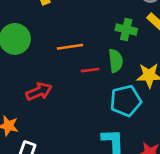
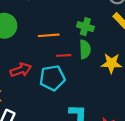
green cross: (126, 29) -> (85, 27), moved
cyan pentagon: (126, 101) -> (52, 78), moved

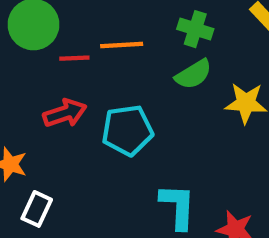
green semicircle: (85, 49) -> (193, 74), turned 60
red line: (64, 55) -> (74, 58), moved

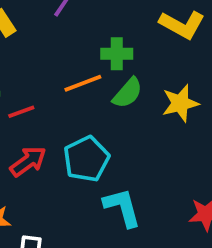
orange line: (122, 45) -> (83, 83), moved
cyan L-shape: (178, 206) -> (122, 207), moved

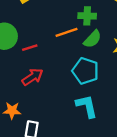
cyan pentagon: (86, 159) -> (85, 71), moved, turned -30

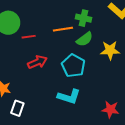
red arrow: (33, 77) -> (37, 62), moved
cyan L-shape: (87, 106) -> (69, 97), turned 110

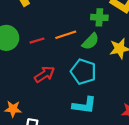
green cross: (83, 18) -> (99, 17), moved
red line: (29, 37) -> (37, 41), moved

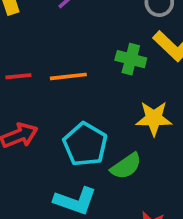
green semicircle: (90, 41) -> (126, 166), moved

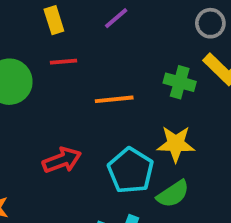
red line: (18, 76) -> (64, 62), moved
yellow star: (154, 118) -> (176, 144), moved

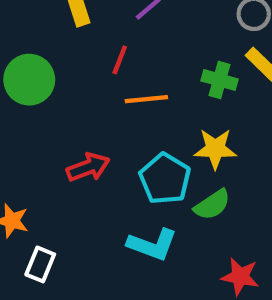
red line: (64, 62) -> (120, 60), moved, turned -64

